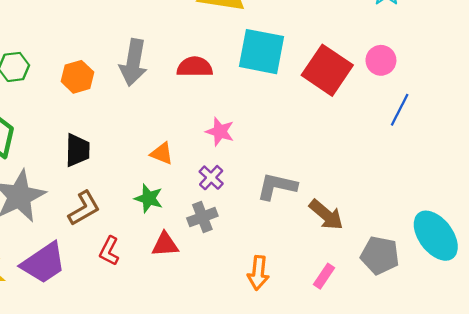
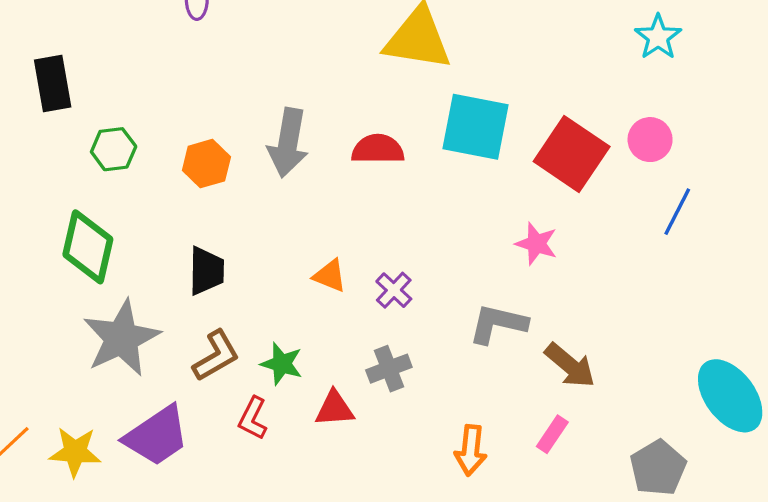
pink star: (220, 132) -> (536, 244), moved
purple cross: (211, 178) -> (394, 290), moved
green star: (149, 198) -> (282, 364), moved
gray pentagon: (380, 255) -> (658, 468), moved, turned 30
pink rectangle: (324, 276) -> (552, 434), moved

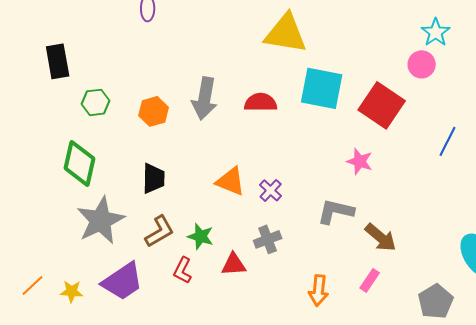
pink circle: (650, 140) -> (422, 64), moved
orange triangle: (330, 276) -> (231, 181), size x1.4
yellow star: (75, 452) -> (72, 291), size x0.7

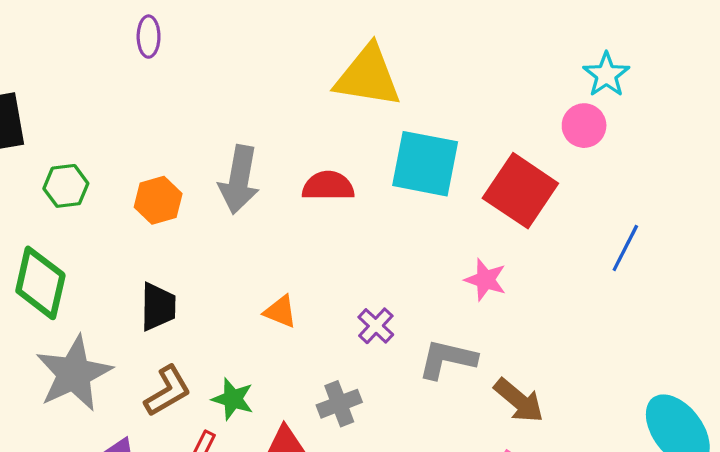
orange triangle: (231, 181) -> (280, 312), size x0.7
purple cross: (271, 190) -> (376, 326), moved

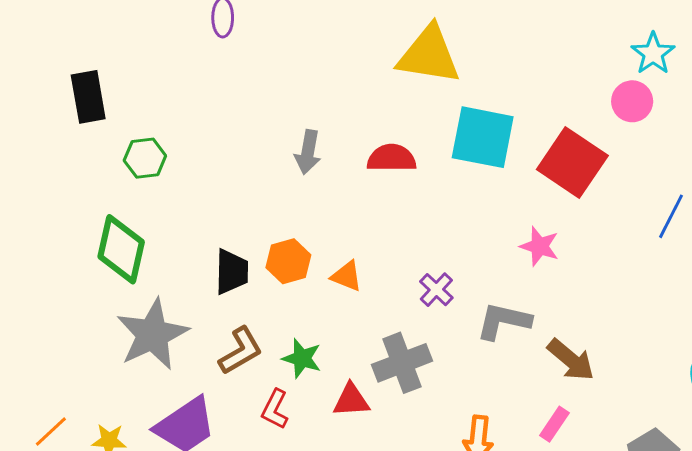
gray arrow: (239, 180) -> (308, 152), size x0.7
orange hexagon: (158, 200) -> (288, 261), moved
gray cross: (339, 404) -> (402, 363), size x1.4

